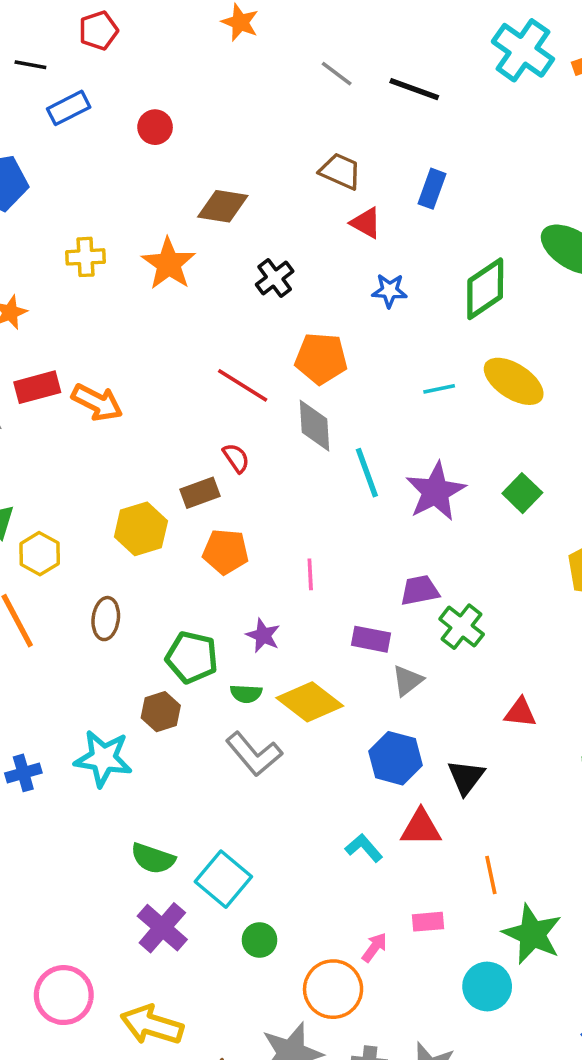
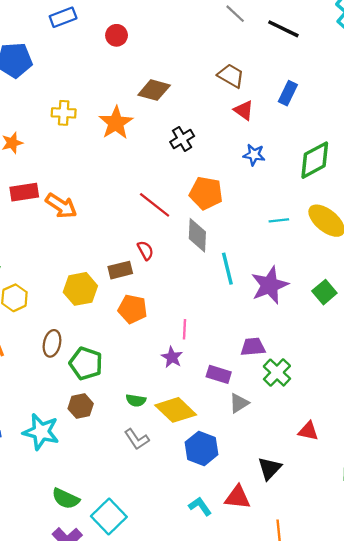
purple star: (263, 635) -> (172, 357), moved
green pentagon: (192, 657) -> (86, 364), moved
gray L-shape: (254, 754) -> (137, 439), size x0.7
blue hexagon: (396, 758) -> (202, 448), moved

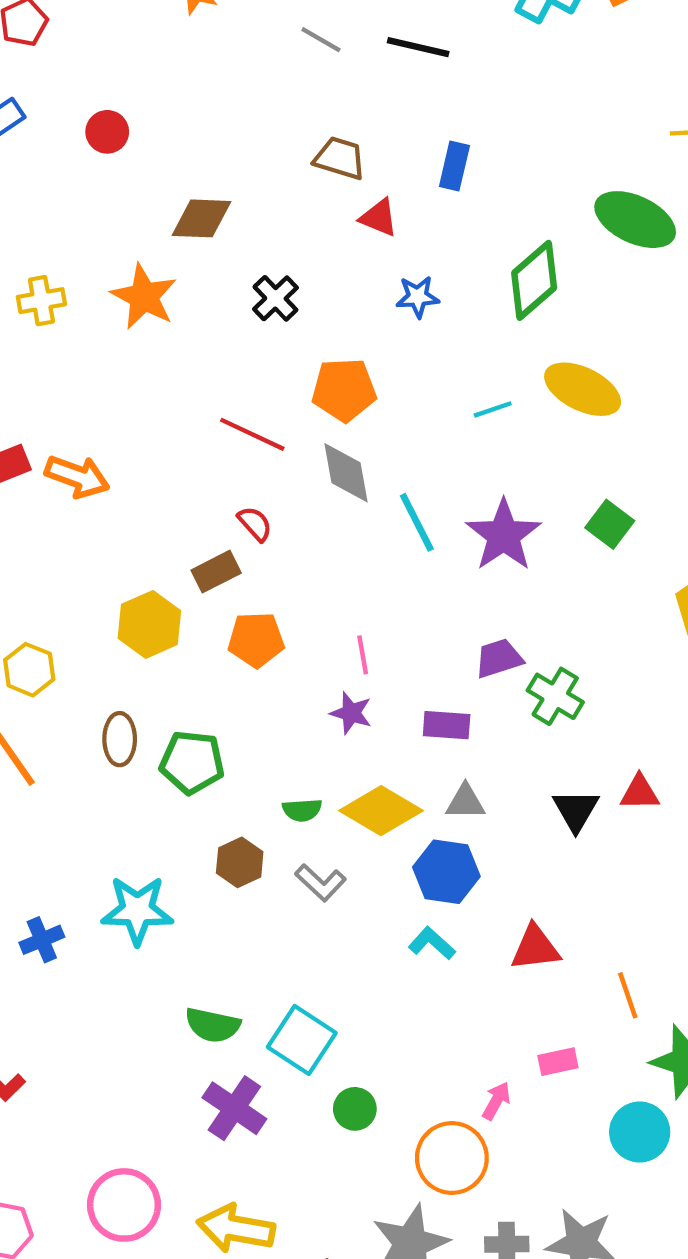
gray triangle: (239, 403) -> (465, 802), moved, turned 45
brown hexagon: (81, 406) -> (240, 862), moved
black triangle: (270, 468) -> (576, 810), moved
cyan L-shape: (200, 506) -> (432, 943), moved

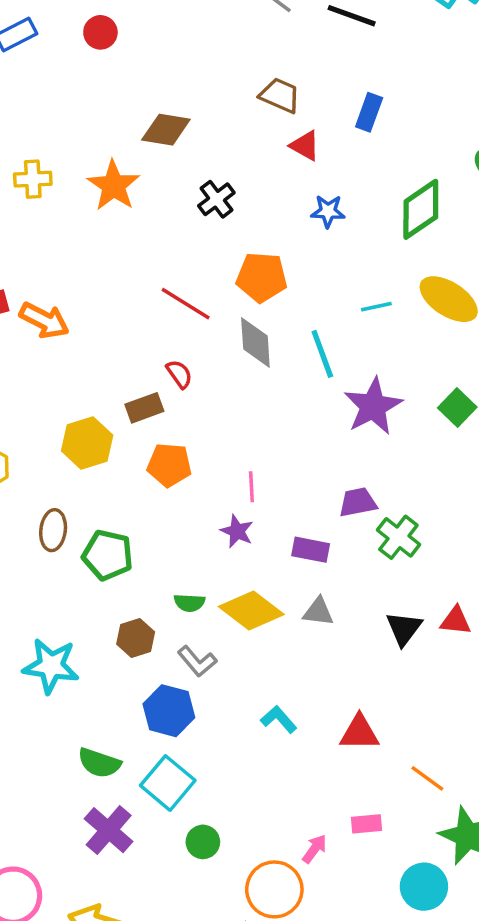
red circle: (107, 132) -> (100, 32), moved
cyan line: (417, 522) -> (322, 354), moved
blue hexagon: (446, 872) -> (169, 711), moved
orange line: (628, 995) -> (427, 778), turned -42

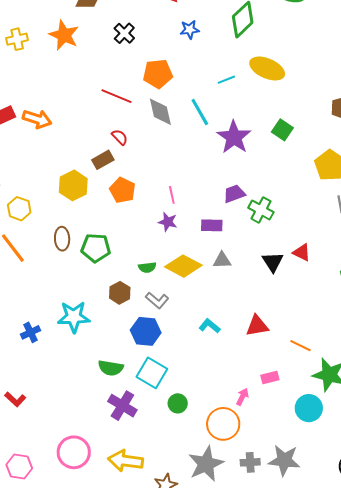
orange pentagon: (169, 465) -> (123, 190), turned 30
red triangle: (456, 621) -> (302, 252), turned 30

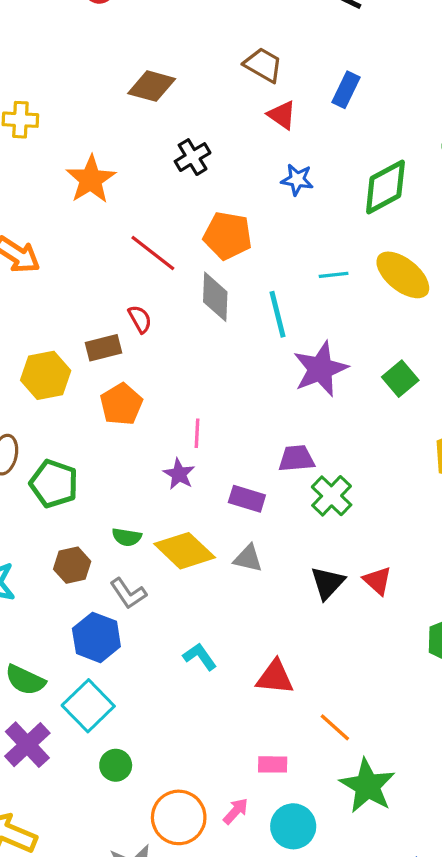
orange star: (64, 35) -> (91, 179), moved
pink arrow: (242, 397) -> (236, 811), moved
cyan circle: (309, 408) -> (293, 826), moved

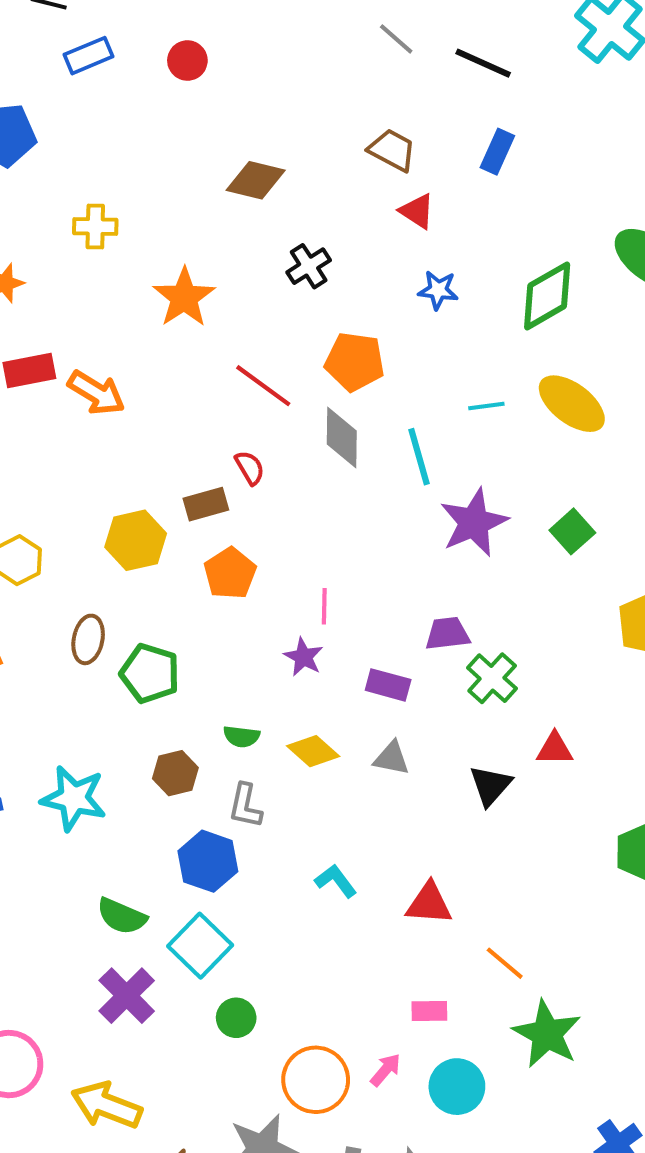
blue rectangle: (346, 90) -> (497, 152), moved
yellow diamond: (185, 551) -> (313, 751), size x0.7
red triangle: (377, 581) -> (555, 749), moved, turned -40
gray L-shape: (128, 593) -> (245, 806), turned 48

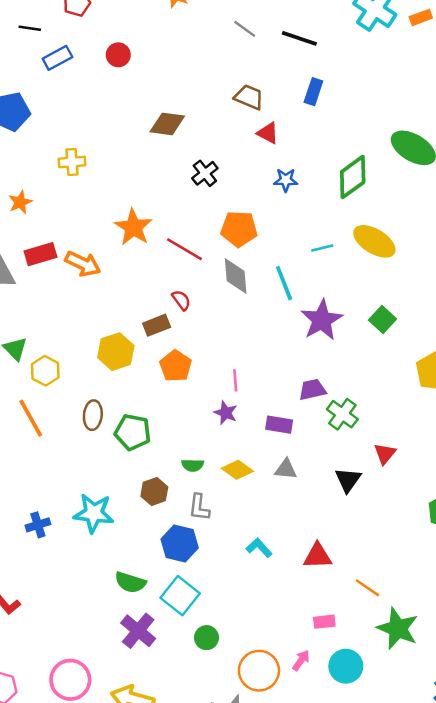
orange star: (184, 297) -> (133, 227), moved
red triangle: (555, 749) -> (385, 454), turned -45

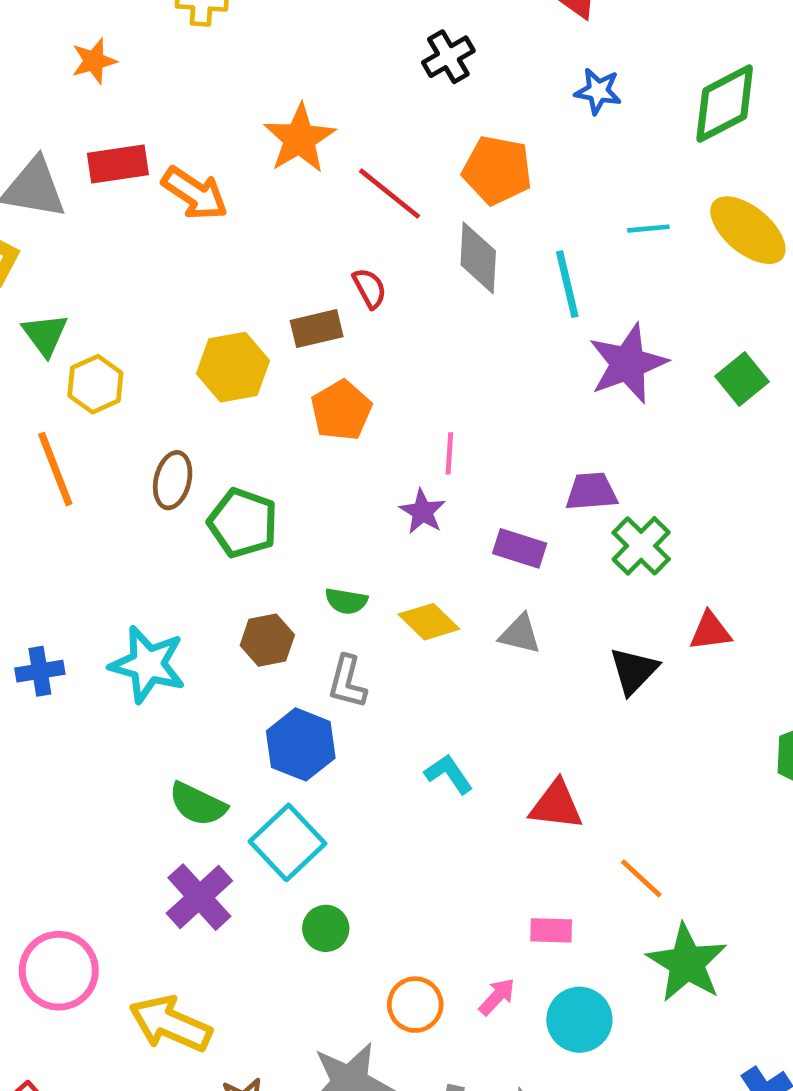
red triangle: (385, 454) -> (710, 631), turned 35
orange circle: (259, 671) -> (415, 1005), size x0.7

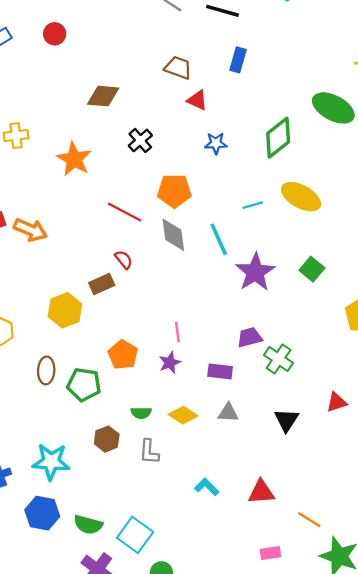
orange star: (300, 139) -> (74, 159), moved
orange pentagon: (341, 410) -> (123, 355), moved
purple star: (422, 512) -> (170, 363), turned 30
red triangle: (710, 631) -> (337, 402), moved
blue hexagon: (301, 744) -> (42, 513), moved

